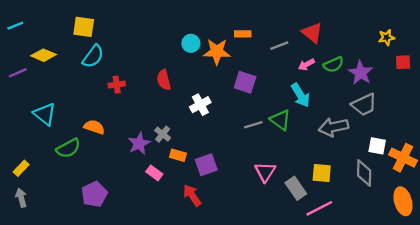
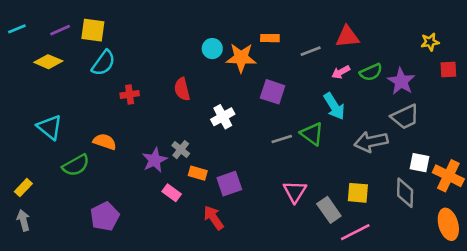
red triangle: (312, 33) -> (347, 37), turned -45
purple line: (18, 73) -> (60, 30), moved

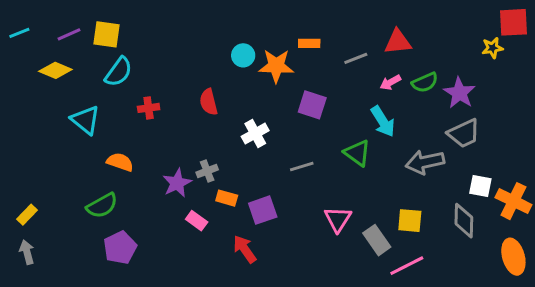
red square: (448, 70) -> (513, 22), moved, size x1.5
cyan triangle: (50, 127) -> (85, 120), moved
gray line: (282, 139) -> (302, 167), moved
gray cross: (181, 150) -> (207, 171), turned 30
green semicircle: (76, 165) -> (102, 206), moved

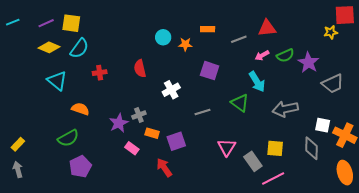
orange star: (276, 66) -> (185, 44), size x0.6
yellow diamond: (55, 70) -> (49, 47), moved
gray trapezoid: (464, 133) -> (333, 84), moved

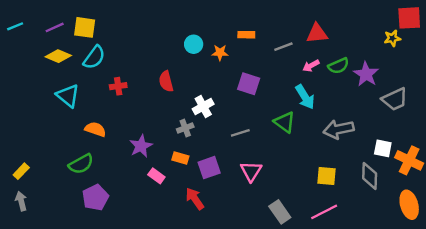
gray cross: (139, 115) -> (185, 128), moved
pink triangle: (227, 147) -> (251, 171), moved
gray rectangle: (253, 161) -> (280, 212), moved

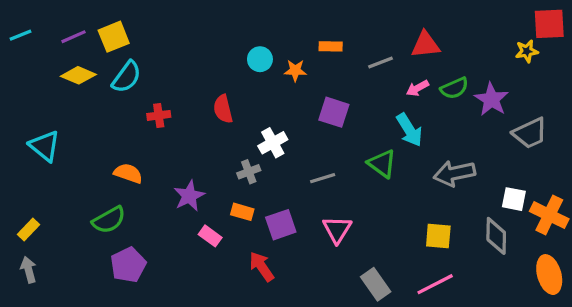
yellow square: (85, 27) -> (114, 37), turned -30
cyan triangle: (68, 96) -> (45, 146), moved

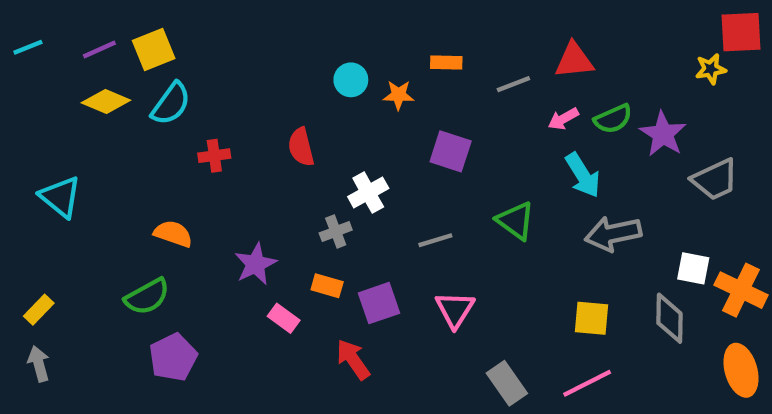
cyan arrow: (409, 130) -> (583, 175), moved

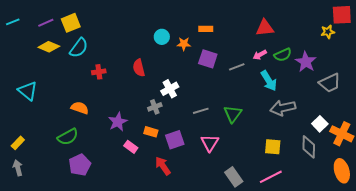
gray line: (513, 84) -> (237, 67), moved
purple square: (451, 151) -> (208, 59), moved
green triangle: (516, 221) -> (233, 114), moved, turned 30
white square: (693, 268) -> (320, 124), turned 35

